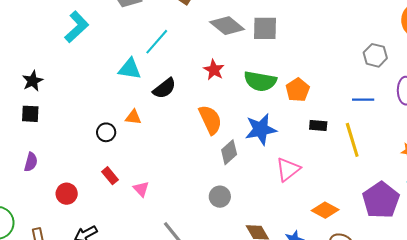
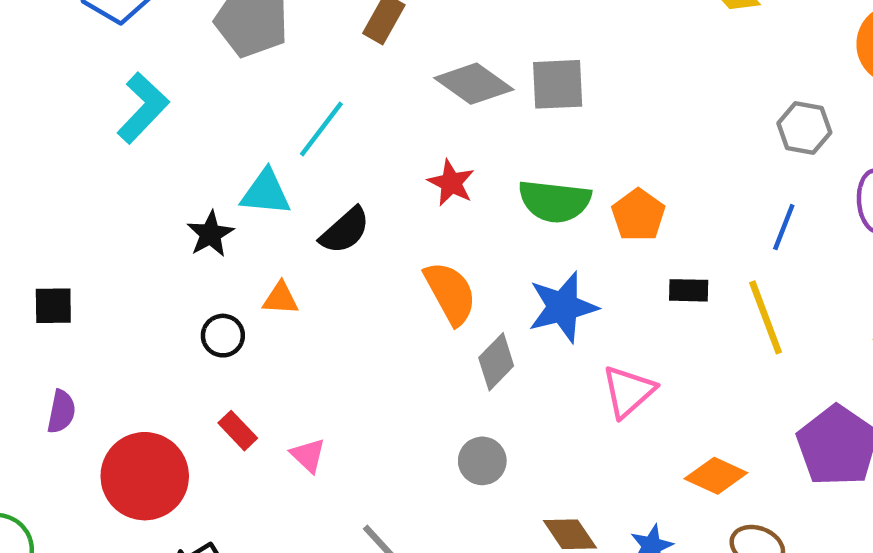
black star: (33, 81) -> (210, 234), moved
blue line: (363, 100) -> (784, 227), turned -65
red circle: (67, 194) -> (145, 476), size x1.8

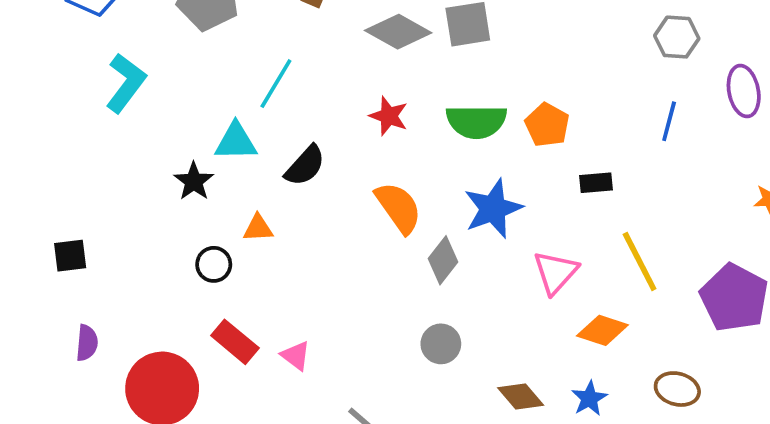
yellow line: (766, 317) -> (640, 262), moved
red rectangle: (238, 431) -> (235, 342), size x1.4
orange diamond: (716, 476) -> (602, 330), moved

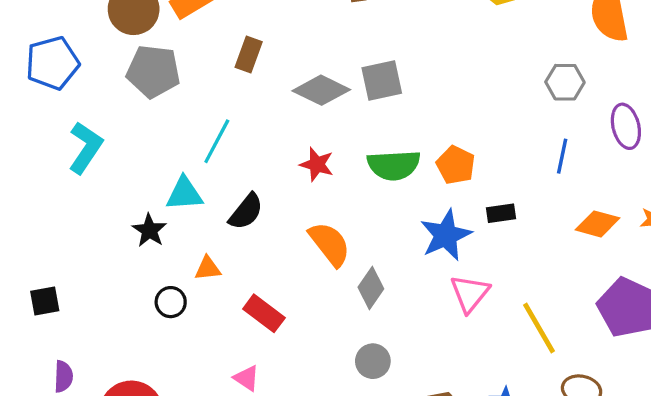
blue star: (493, 209) -> (446, 235), moved
yellow line: (640, 262) -> (539, 328), moved
orange diamond: (602, 330) -> (597, 224), moved
red rectangle: (235, 342) -> (264, 313), moved

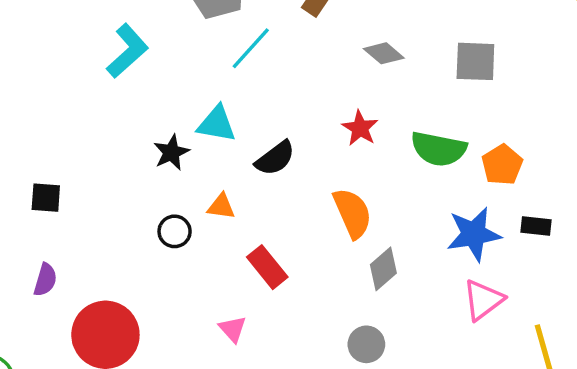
gray square: (382, 80) -> (475, 61), moved
gray diamond: (321, 90) -> (384, 53), size x0.7
cyan line: (217, 141) -> (251, 48), moved

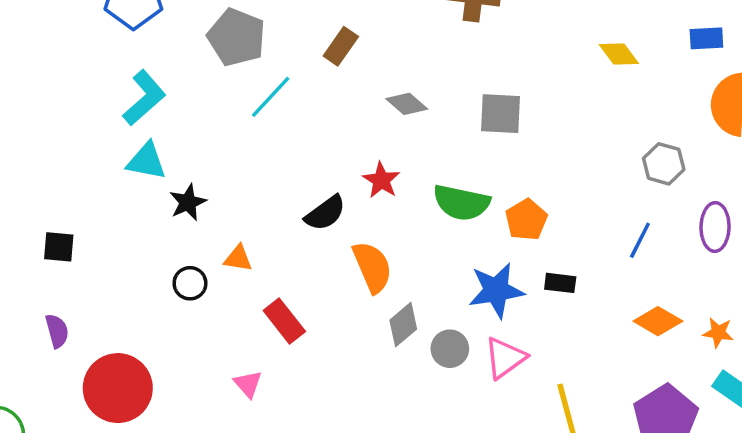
cyan triangle: (217, 124) -> (146, 161), moved
black semicircle: (275, 158) -> (325, 213), moved
purple semicircle: (45, 280) -> (57, 331), turned -32
gray circle: (366, 344) -> (450, 349), moved

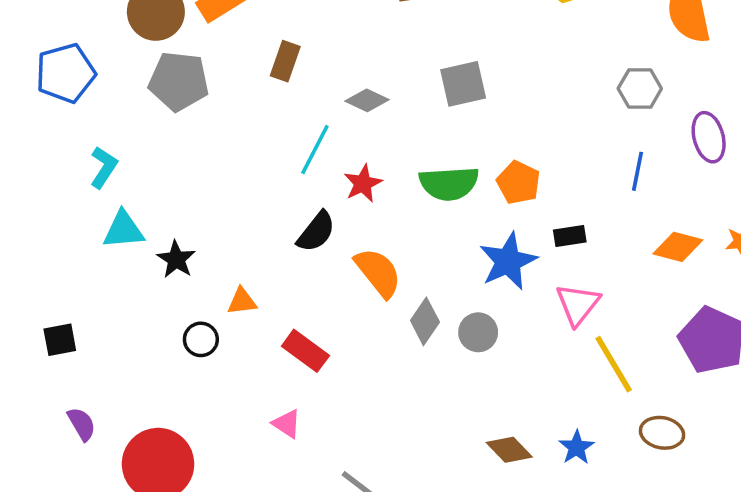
cyan line: (271, 97) -> (315, 150), moved
cyan L-shape: (144, 98) -> (104, 167), size x0.7
red star: (381, 180) -> (363, 183), turned 30
pink triangle: (505, 358) -> (578, 304), moved

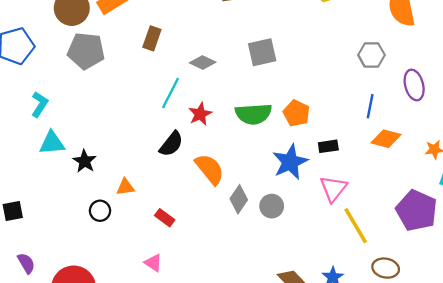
orange diamond: (678, 247) -> (386, 139), moved
red rectangle: (305, 351) -> (165, 218), size x0.7

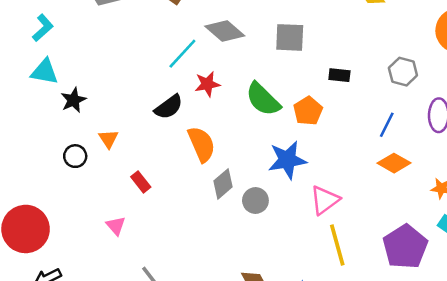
gray diamond: (203, 63) -> (225, 31), size x1.4
green semicircle: (253, 114) -> (263, 99), turned 33
black rectangle: (328, 146) -> (339, 75), moved
orange triangle: (125, 187) -> (108, 139), turned 48

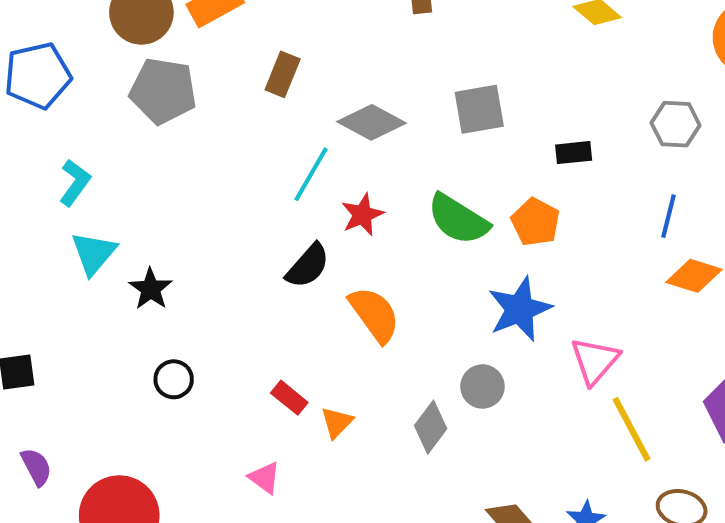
cyan triangle: (45, 72) -> (94, 253), turned -48
orange triangle: (108, 139) -> (337, 422), moved, turned 30
gray diamond: (223, 184) -> (431, 427), moved

